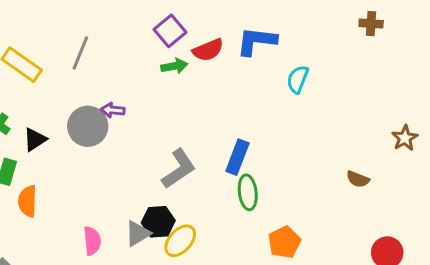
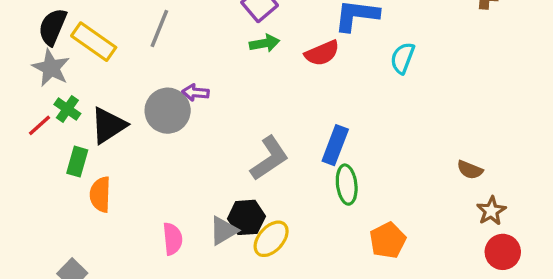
red semicircle: (208, 50) -> (322, 53), moved
brown star: (405, 138) -> (491, 211), moved
black triangle: (35, 139) -> (108, 125), size x1.4

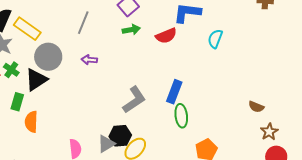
gray line: (159, 28) -> (83, 23), moved
gray circle: (168, 111) -> (48, 57), moved

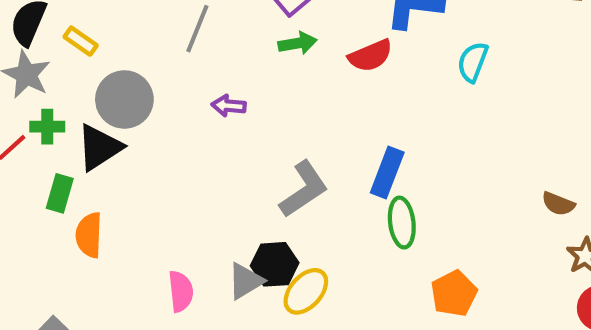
yellow rectangle: (27, 29) -> (81, 41), size x0.6
purple arrow: (89, 60) -> (229, 106), moved
green cross: (11, 70) -> (47, 127), turned -35

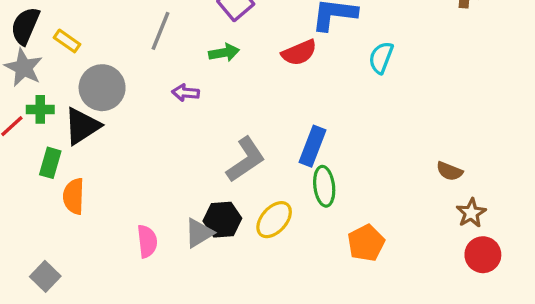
green arrow: (298, 43) -> (224, 53), moved
yellow ellipse: (306, 291) -> (274, 220), moved

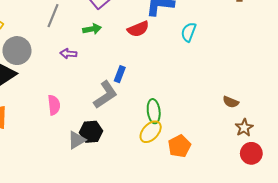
blue rectangle: (313, 146) -> (120, 74), moved, size x0.7
yellow ellipse: (274, 220) -> (151, 132), moved
pink semicircle: (147, 241) -> (54, 105), moved

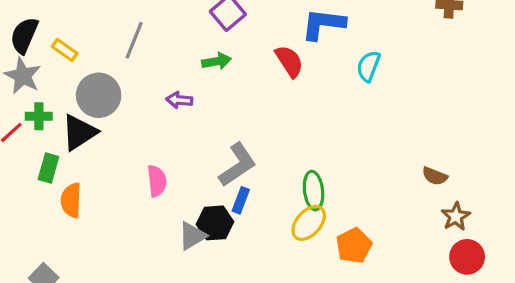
gray line: (53, 16) -> (134, 40), moved
red semicircle: (138, 29) -> (289, 61), turned -100
blue rectangle: (120, 74) -> (241, 200), moved

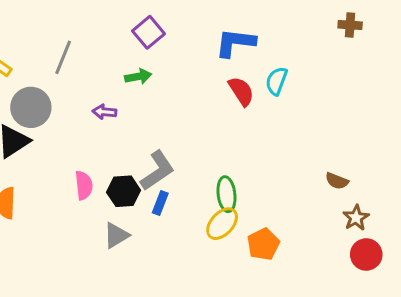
red semicircle: (289, 61) -> (241, 91), moved
black hexagon: (215, 223) -> (124, 191), moved

